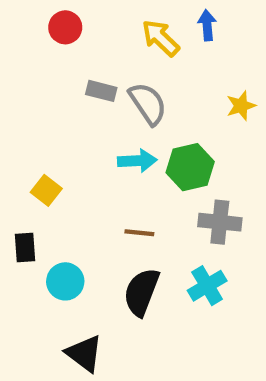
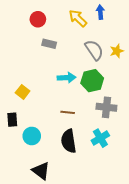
red circle: (65, 27) -> (38, 19), moved
gray semicircle: (148, 104) -> (94, 50), moved
black semicircle: (141, 292) -> (69, 141), turned -30

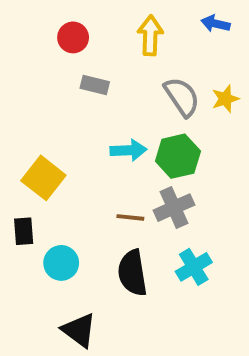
blue arrow: (100, 12) -> (215, 24), moved, turned -72
yellow arrow: (78, 18) -> (150, 35), turned 48
yellow square: (23, 92) -> (43, 178), size x1.5
gray cross: (106, 107) -> (174, 208), moved, turned -30

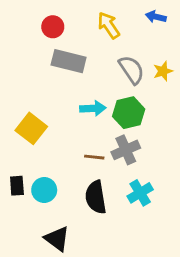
yellow arrow: (150, 35) -> (109, 25), turned -36
gray rectangle: (95, 85) -> (69, 61), size x1.6
black rectangle: (24, 231) -> (17, 186), moved

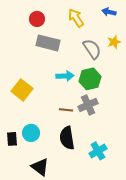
yellow star: (163, 71) -> (114, 42), moved
black rectangle: (17, 186) -> (12, 139), moved
cyan cross: (140, 193) -> (98, 151), moved

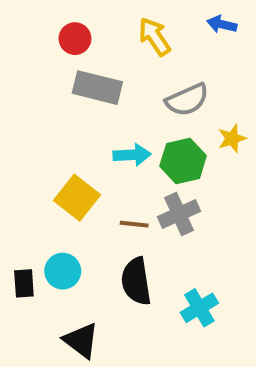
yellow star: (114, 42) -> (232, 139), moved
gray semicircle: (92, 49) -> (187, 100), turned 100
yellow square: (22, 90) -> (77, 198), moved

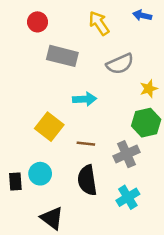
red circle: (75, 39) -> (38, 22), moved
green hexagon: (183, 161) -> (146, 123), moved
gray cross: (179, 214) -> (126, 154), moved

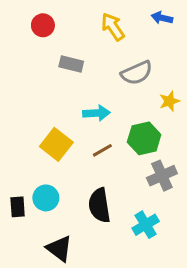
gray rectangle: (62, 56) -> (71, 64), size x0.7
green hexagon: (146, 123) -> (144, 138), moved
brown line: (86, 144) -> (102, 150), moved, turned -36
gray cross: (126, 154) -> (162, 176), moved

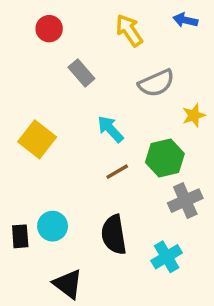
gray rectangle: (71, 64) -> (81, 73), turned 35
cyan arrow: (96, 113) -> (110, 129), turned -130
yellow square: (56, 144) -> (37, 139), moved

